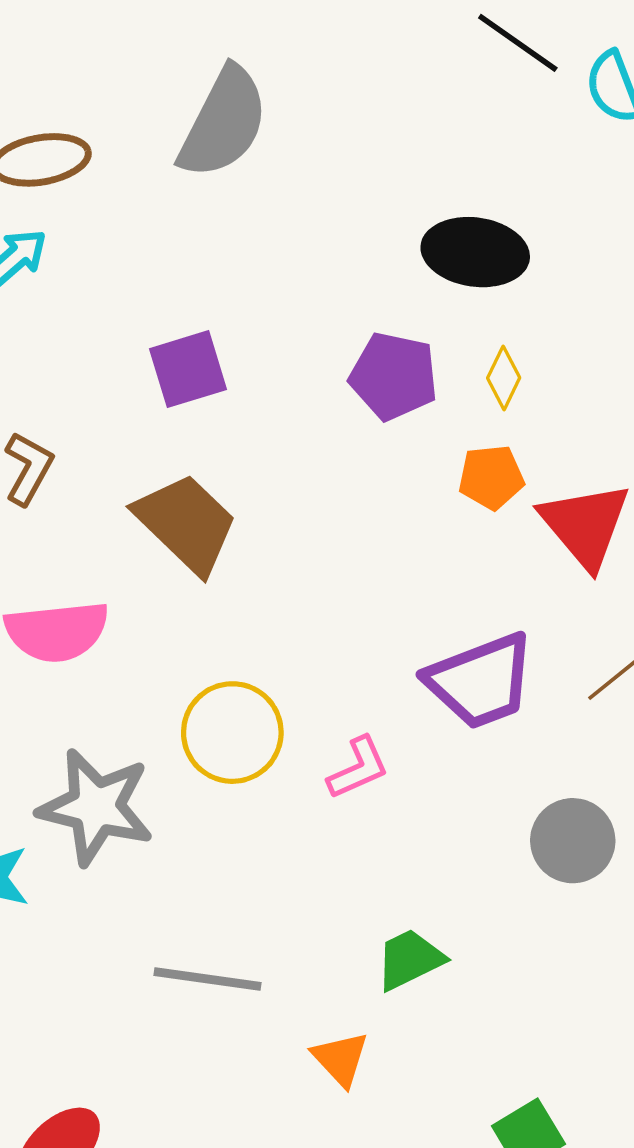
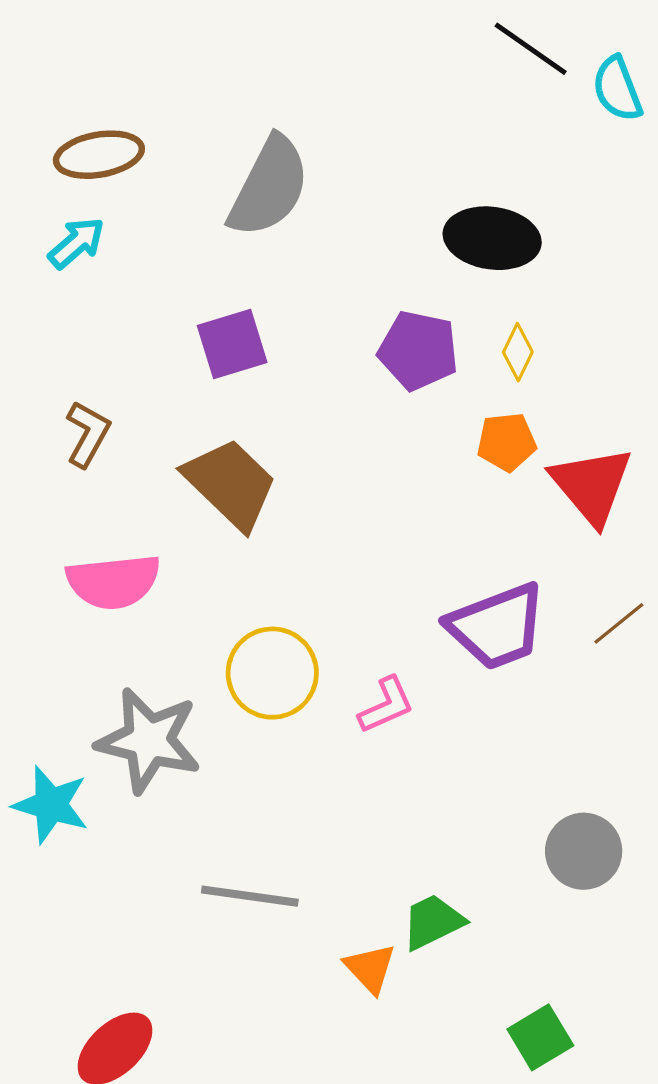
gray semicircle: (223, 123) -> (269, 187), moved
gray circle: (573, 841) -> (584, 851), moved
green trapezoid: (410, 959) -> (433, 922), moved

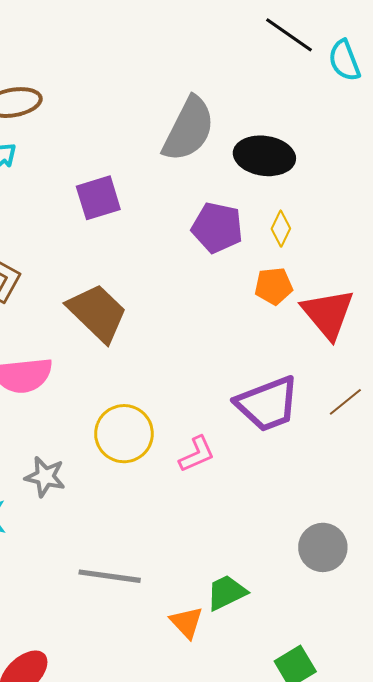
gray semicircle: (269, 187) -> (189, 129), moved
purple square: (232, 344) -> (98, 198), moved
gray star: (149, 740) -> (45, 477), size x0.6

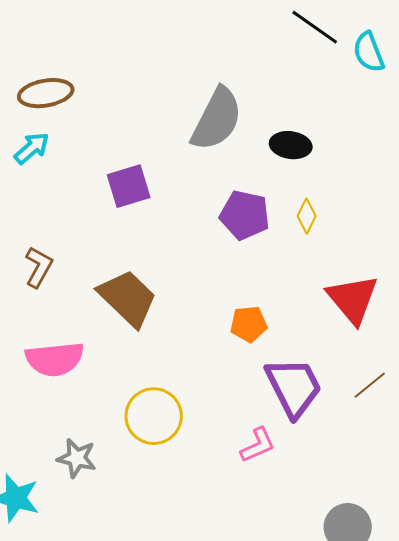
black ellipse: (264, 156) -> (291, 145), size x0.7
orange pentagon: (274, 286) -> (249, 324), moved
purple trapezoid: (268, 404) -> (294, 387), turned -96
pink L-shape: (197, 454) -> (258, 445), moved

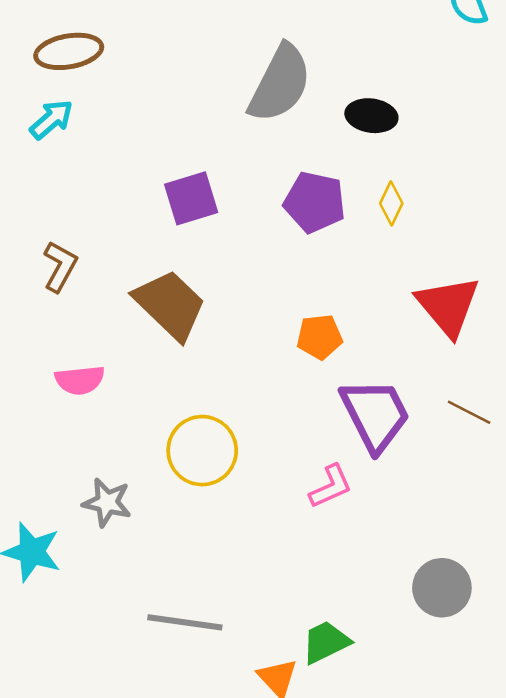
purple square: (129, 186) -> (191, 198), moved
pink semicircle: (55, 359) -> (80, 380), size x0.7
brown line: (370, 385) -> (469, 412), turned 66

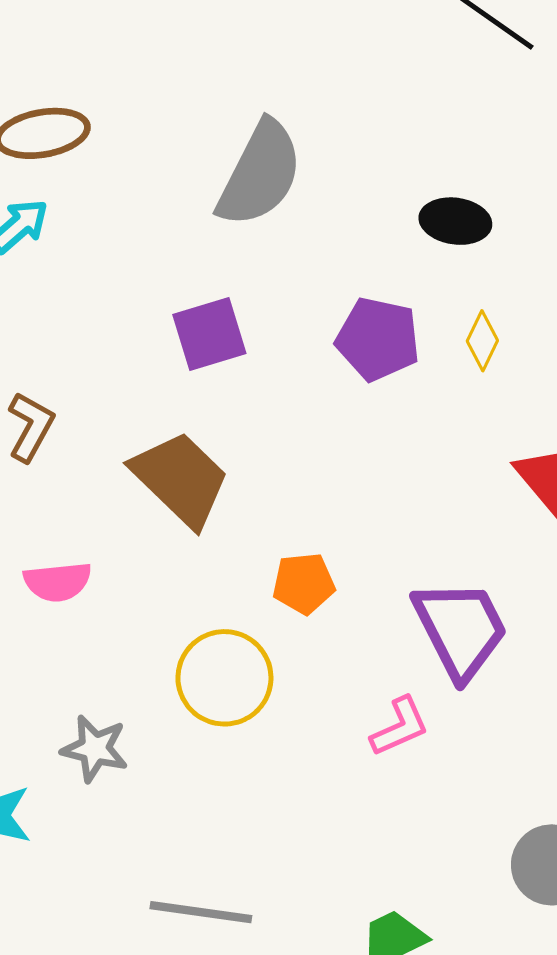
gray semicircle: (280, 84) -> (260, 174), moved
orange pentagon: (320, 337) -> (304, 583), moved

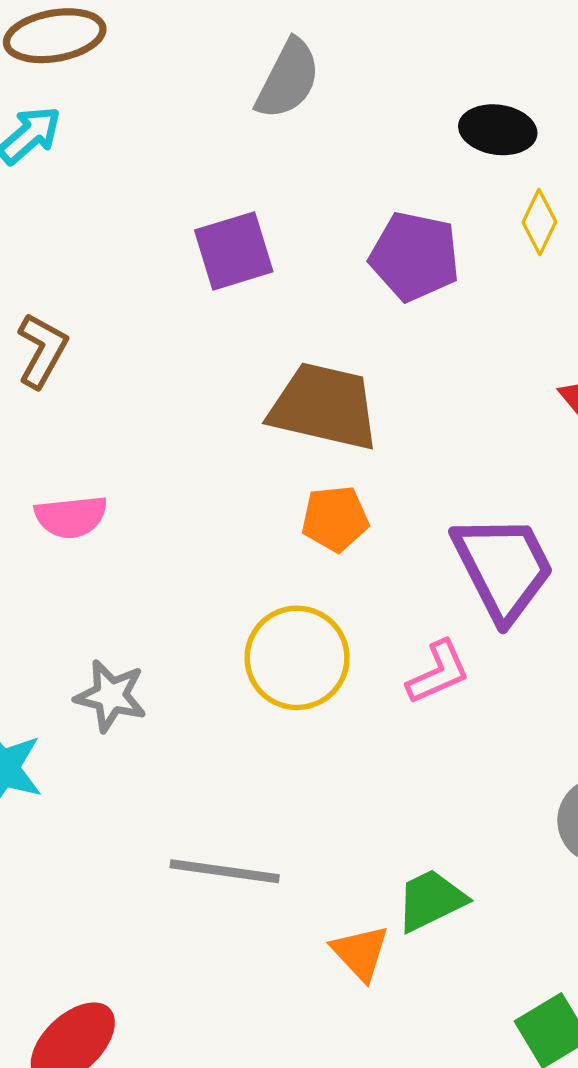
gray semicircle: (260, 174) -> (288, 79), size x0.7
yellow diamond: (482, 341) -> (539, 222), moved
brown trapezoid: (181, 479) -> (324, 406), moved, turned -31
yellow circle: (224, 678) -> (297, 658), moved

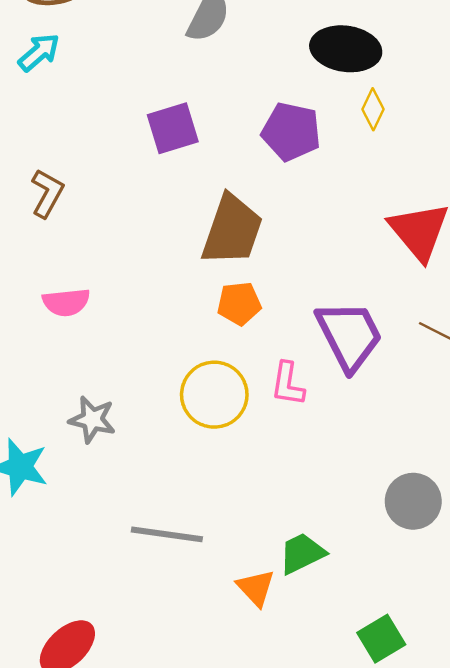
black ellipse: (498, 130) -> (346, 49), size x1.4
brown trapezoid: (324, 406) -> (232, 230), turned 96
pink L-shape: (438, 672) -> (288, 384), moved, turned 123

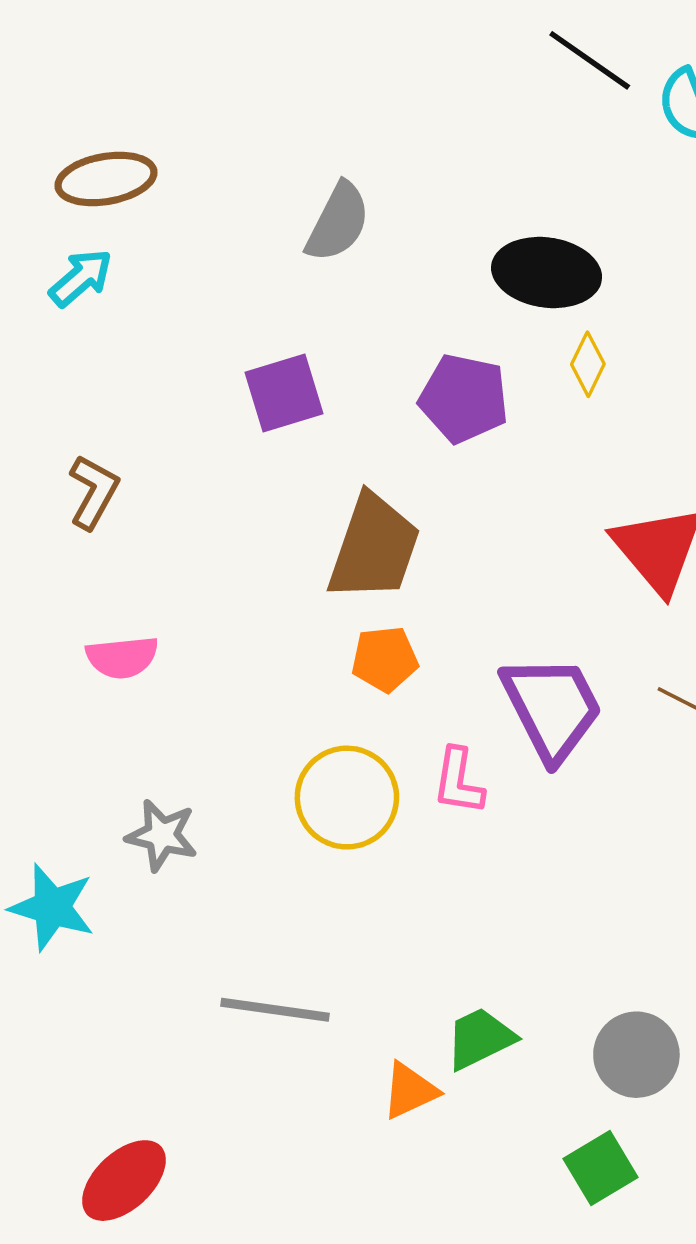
gray circle: (413, 501) -> (636, 1055), moved
orange triangle: (256, 588) -> (410, 1091), turned 48

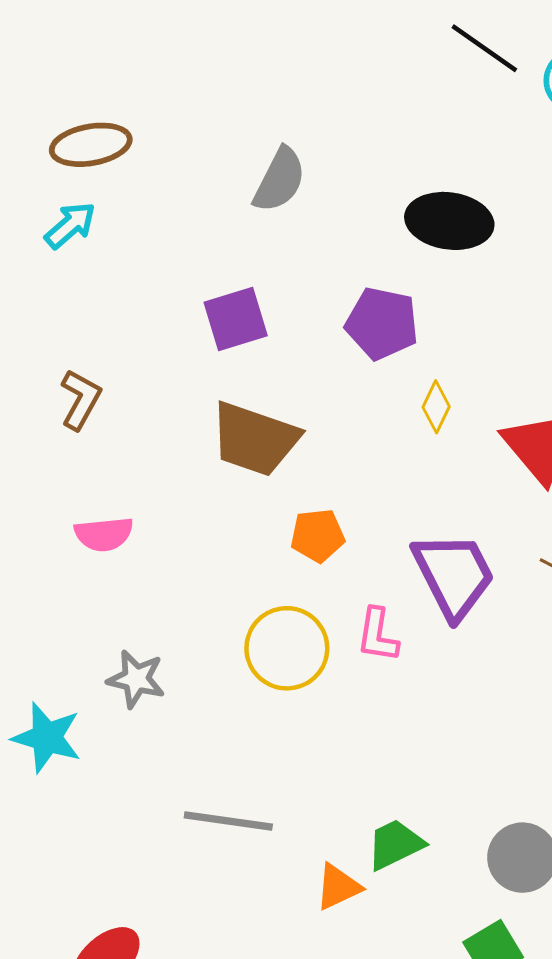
yellow diamond: (588, 364) -> (436, 407), moved
brown trapezoid: (374, 548) -> (255, 439), moved, turned 90

